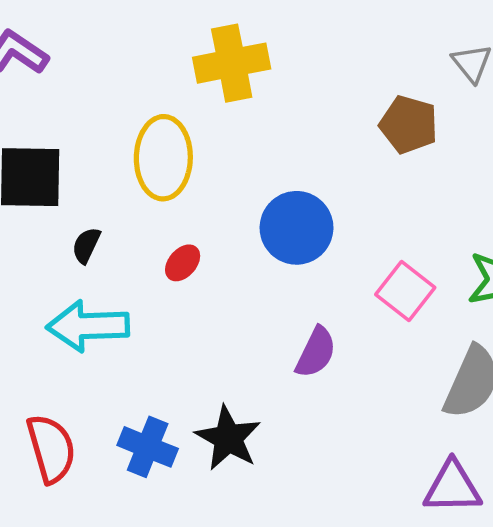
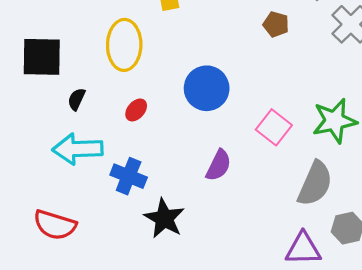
brown pentagon: (409, 124) -> (276, 24), size x0.7
blue cross: (148, 447) -> (129, 176), moved
red semicircle: (51, 449) -> (55, 225), turned 123

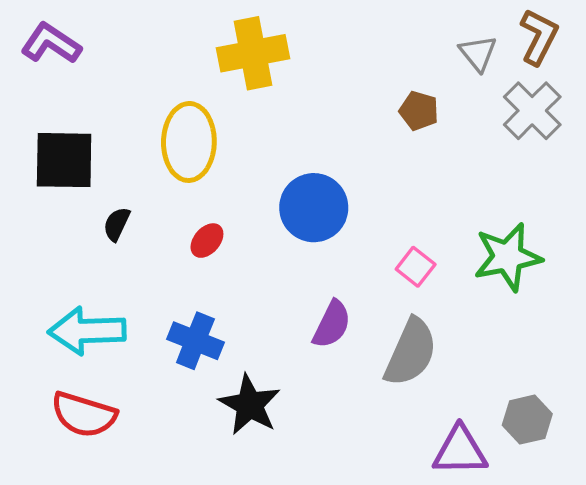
pink square: (274, 127) -> (416, 267), size x0.7
cyan arrow: (78, 149) -> (87, 331), moved
gray semicircle: (315, 184) -> (411, 352), moved

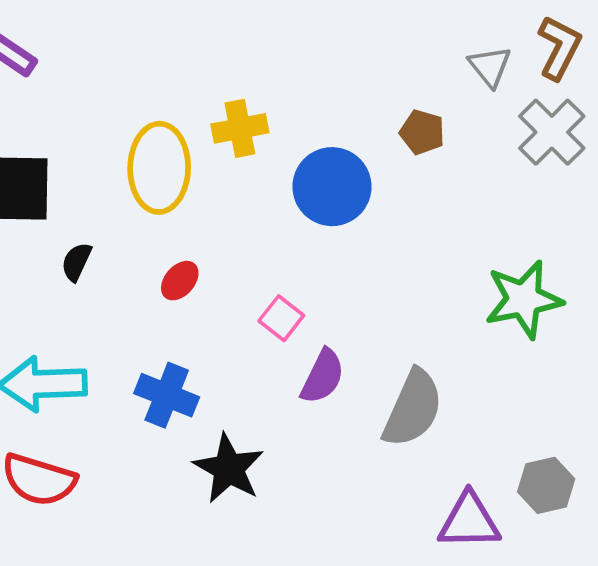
yellow cross: (253, 53) -> (240, 128), moved, size x0.7
blue circle: (314, 208) -> (332, 187), moved
pink square: (416, 267) -> (281, 318), moved

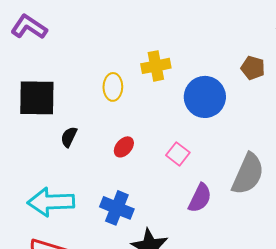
yellow ellipse: (159, 168) -> (113, 87), size x0.6
pink square: (281, 318) -> (178, 154), moved
gray semicircle: (413, 408) -> (248, 174), moved

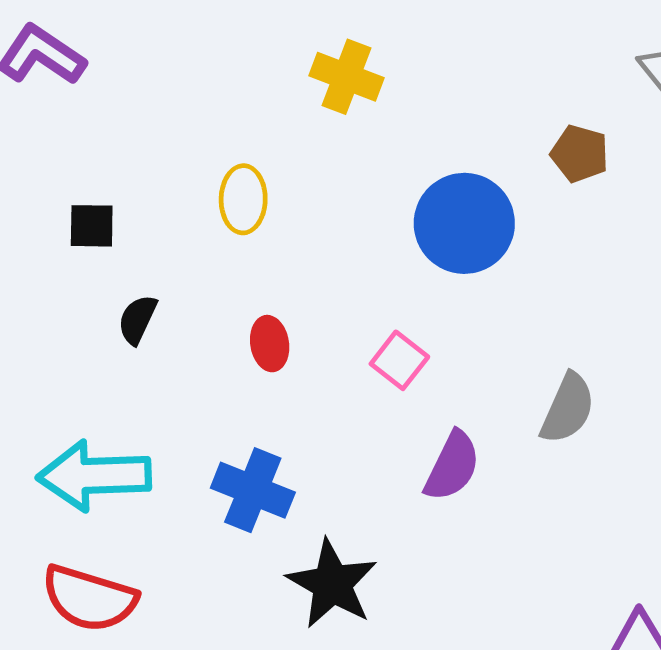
yellow cross: (156, 66) -> (347, 77), moved, turned 32
black square: (37, 98) -> (92, 226), moved, size x0.5
red ellipse: (124, 147) -> (270, 344), turned -50
gray semicircle: (248, 174) -> (568, 408), size x0.7

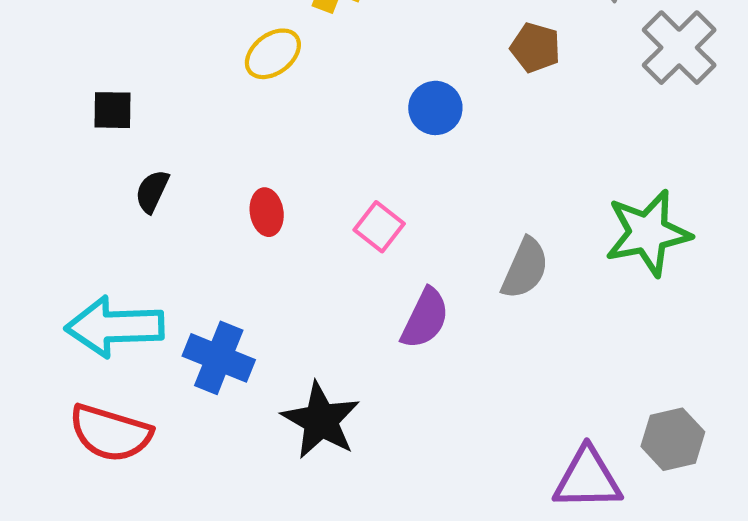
yellow ellipse: (243, 199) -> (273, 54), moved, turned 52
blue circle: (464, 223) -> (435, 108), size x0.6
blue cross: (253, 490) -> (219, 358), moved

